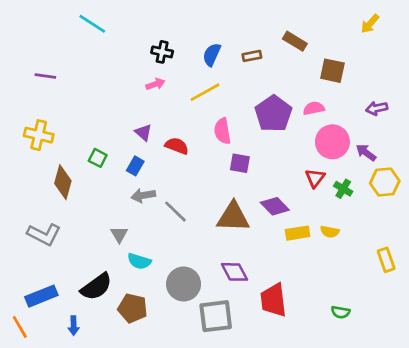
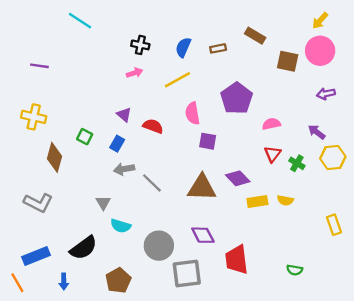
pink semicircle: (314, 108) -> (271, 124), moved
pink circle: (332, 142) -> (320, 51), moved
brown pentagon: (133, 308) -> (118, 280), moved, turned 30

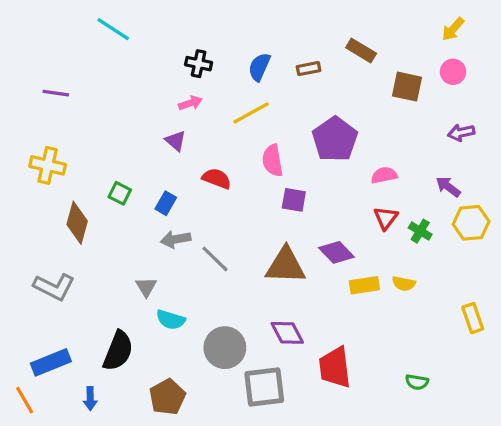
pink circle: (320, 51) -> (453, 72), size x0.6
purple triangle: (124, 115) -> (176, 141), moved
black semicircle: (83, 248) -> (118, 351), turned -32

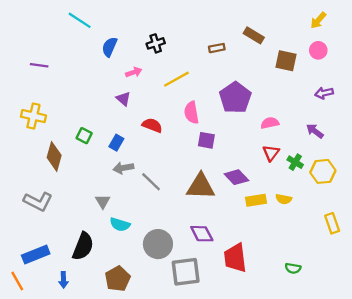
black cross: (199, 64) -> (156, 43), moved, turned -30
blue semicircle: (259, 67) -> (110, 47), moved
yellow hexagon: (471, 223) -> (323, 171), moved

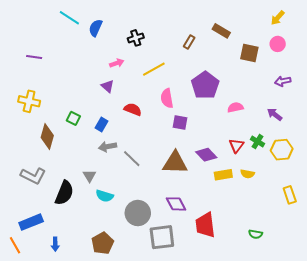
blue semicircle: (110, 47) -> (96, 28), moved
brown rectangle: (217, 48) -> (189, 42), turned -48
red triangle: (271, 153) -> (236, 146), moved
black semicircle: (83, 246) -> (64, 193), moved

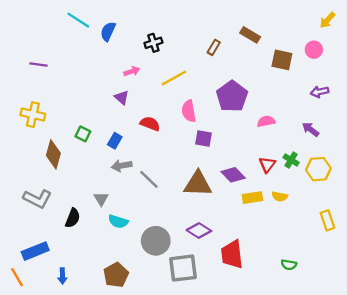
yellow arrow: (278, 18) -> (327, 20), moved
black semicircle: (64, 193) -> (73, 218), size x0.7
purple diamond: (176, 204) -> (199, 231), turned -30

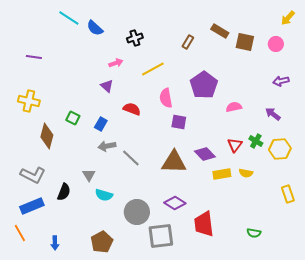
blue semicircle: (108, 31) -> (95, 28), turned -72
brown square: (282, 60) -> (245, 42), moved
blue rectangle: (35, 251) -> (32, 206), moved
orange line: (17, 277) -> (20, 233), moved

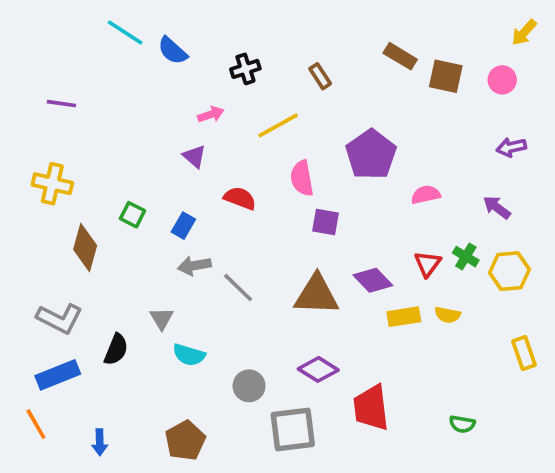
brown rectangle: (188, 42) -> (320, 76), moved, turned -64
gray circle: (137, 212) -> (249, 386), size x0.7

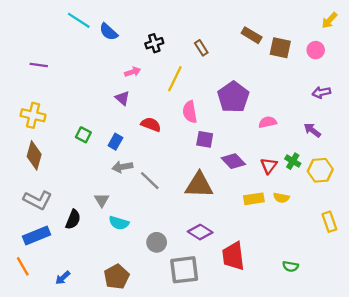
yellow line: (278, 125) -> (175, 79), turned -35
brown diamond: (85, 247) -> (34, 155), moved
purple diamond: (373, 280) -> (233, 161), moved
blue arrow: (100, 442) -> (63, 278), turned 49

